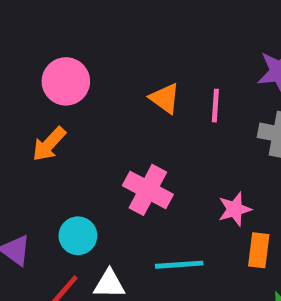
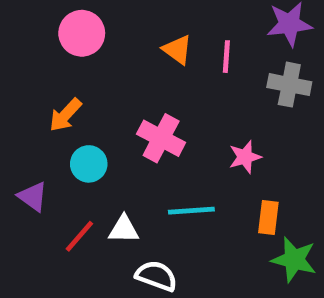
orange arrow: (49, 144) -> (65, 115), moved
cyan circle: (78, 236) -> (89, 164), moved
orange rectangle: (259, 250) -> (268, 218), moved

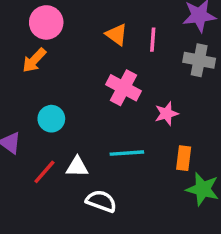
orange arrow: (65, 115) -> (34, 60), moved
pink cross: (161, 138) -> (124, 88), moved

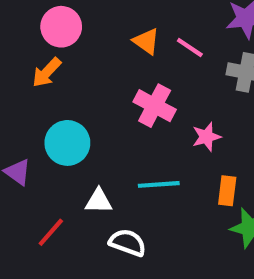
pink line: (153, 40) -> (190, 47), turned -60
cyan circle: (51, 119) -> (67, 143), size x1.4
red line: (44, 172) -> (51, 232), moved

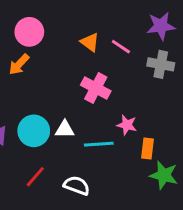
pink star: (206, 137) -> (127, 125), moved, turned 30
cyan circle: (67, 143) -> (34, 131), moved
white triangle: (99, 201) -> (65, 129), moved
red line: (51, 232) -> (35, 177), moved

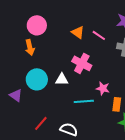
orange arrow: (19, 64) -> (30, 47), turned -56
white triangle: (65, 129) -> (62, 79), moved
cyan circle: (34, 131) -> (37, 79), moved

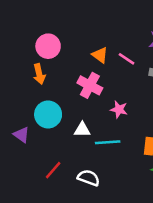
pink cross: (82, 63) -> (90, 85), moved
white triangle: (62, 79) -> (82, 130), moved
pink star: (103, 88) -> (119, 109), moved

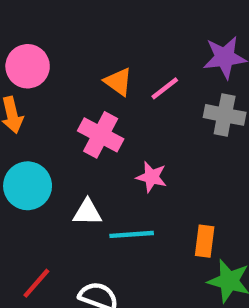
pink line: (127, 59) -> (165, 88), turned -72

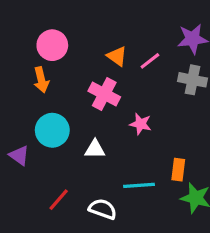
cyan line: (132, 234) -> (139, 185), moved

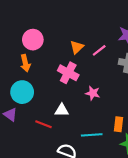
orange triangle: (117, 56) -> (77, 47), turned 40
cyan circle: (52, 130) -> (22, 92), moved
red line: (59, 200) -> (44, 124), moved, turned 70

